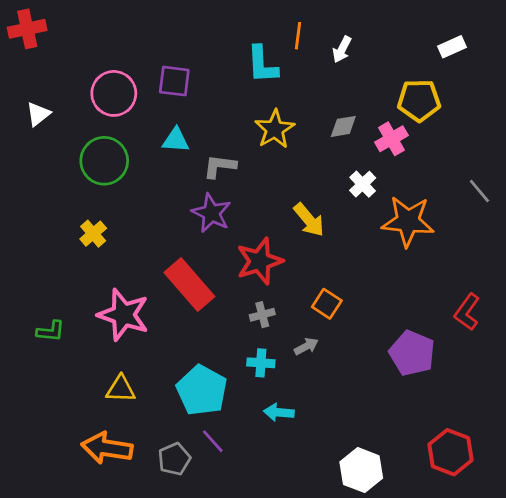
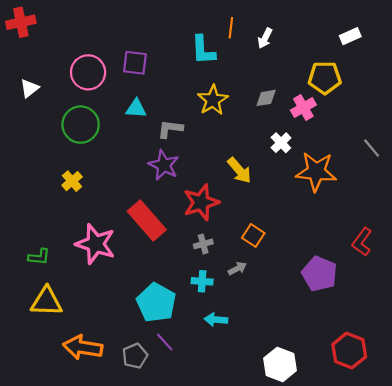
yellow triangle: (121, 389) -> (46, 302), moved, size x1.4

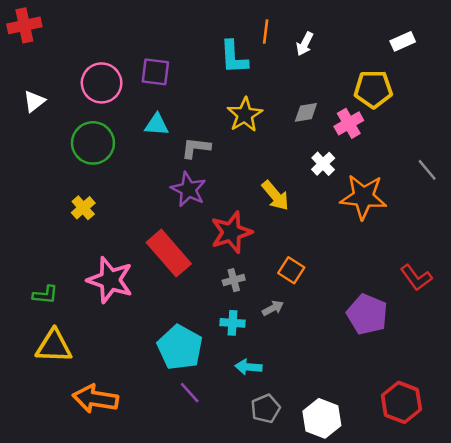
red L-shape: (362, 242) -> (416, 278), turned -72
gray pentagon: (135, 356) -> (266, 409), moved

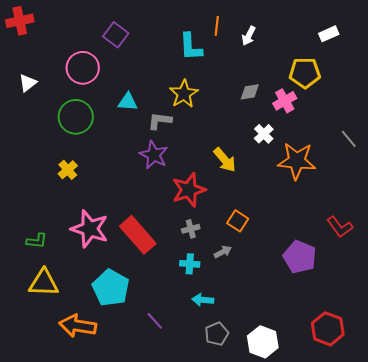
purple square: (155, 72) -> (116, 35), moved, turned 30
yellow star: (245, 115) -> (184, 94), moved
red rectangle: (169, 253) -> (138, 235), moved
cyan pentagon: (180, 347) -> (111, 288), moved

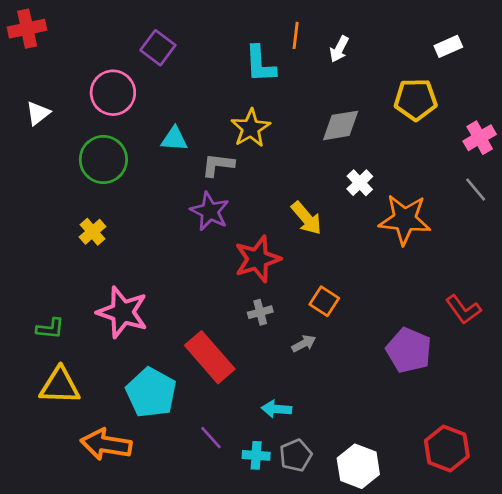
gray diamond: (250, 92) -> (341, 125), size x1.4
pink cross: (285, 101) -> (480, 138), moved
red rectangle: (138, 235) -> (210, 357), moved
cyan cross: (190, 264) -> (256, 455), moved

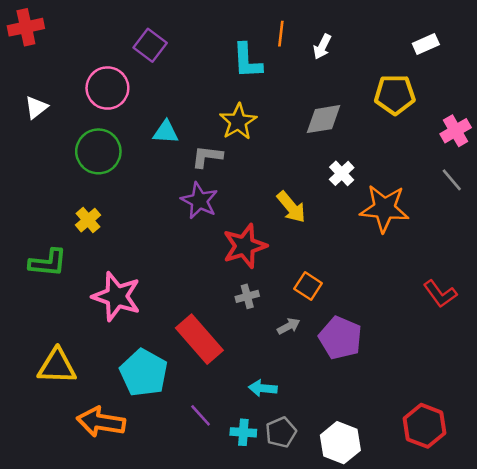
green L-shape: (50, 329) -> (48, 263), moved, size x1.4
purple pentagon: (409, 350) -> (340, 338), moved

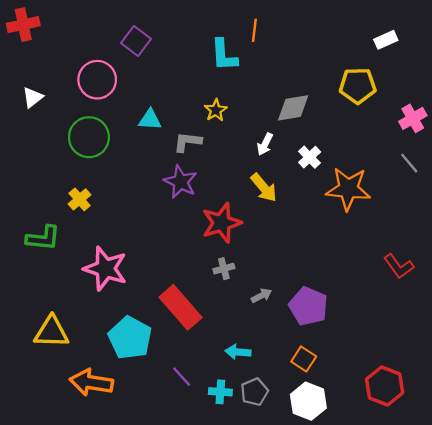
white arrow: (322, 47) -> (265, 144), moved
yellow star: (238, 122) -> (216, 110), size x0.7
orange square: (308, 286) -> (304, 359), moved

